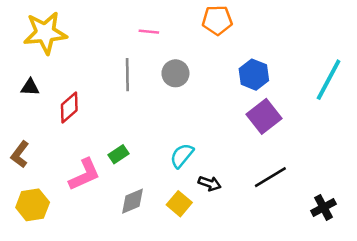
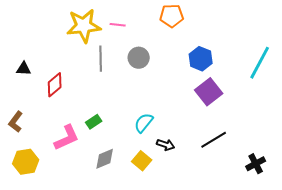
yellow star: (45, 33) -> (84, 26), moved

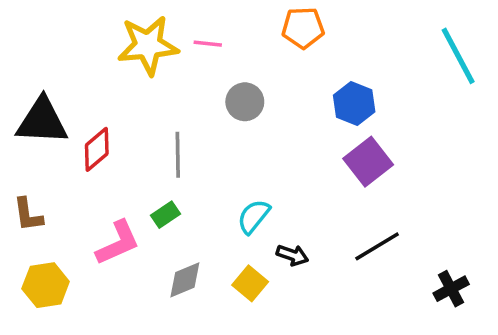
gray line: (101, 59) -> (178, 155), moved
cyan line: (260, 63) -> (458, 56), moved, turned -56
black triangle: (24, 69) -> (42, 121), size x2.0
brown L-shape: (16, 122) -> (28, 215), turned -45

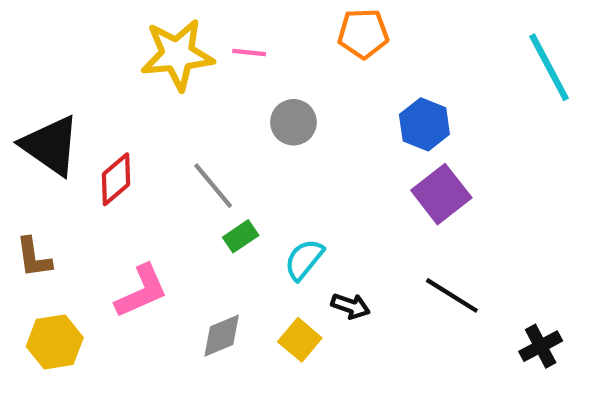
black triangle: (42, 121) -> (51, 145), turned 32
gray line: (178, 155) -> (213, 186), turned -39
green rectangle: (165, 215) -> (241, 236), moved
black line: (377, 246) -> (452, 295), turned 63

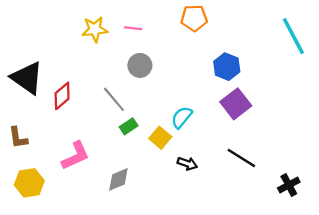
yellow star: (177, 55) -> (95, 29), size x0.7
gray circle: (293, 122) -> (140, 65), moved
cyan semicircle: (304, 260) -> (182, 117), moved
yellow square: (300, 340) -> (160, 138), moved

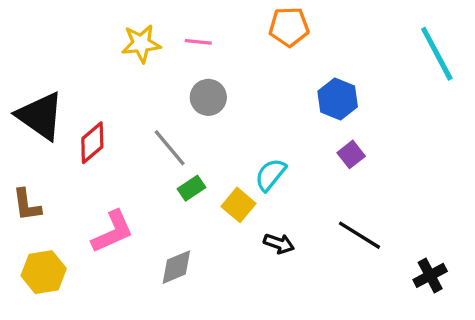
purple square: (236, 104) -> (351, 154), size x0.6

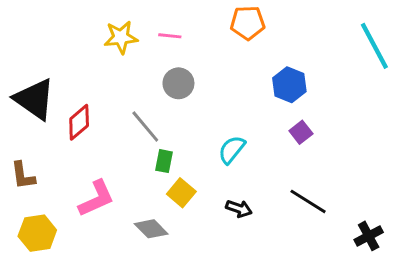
green rectangle: (191, 188) -> (164, 161), turned -45
yellow square: (239, 205) -> (181, 193), moved
gray diamond: (176, 267) -> (151, 229), turned 68

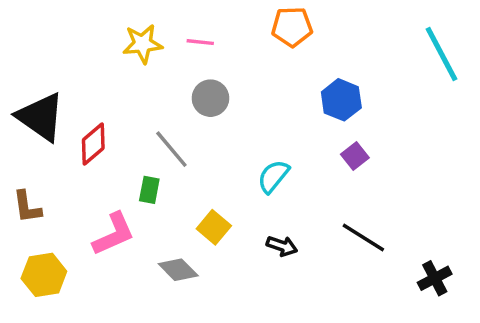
green rectangle: (164, 161) -> (149, 190), moved

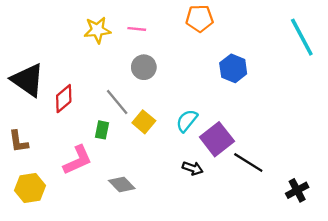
purple square: (355, 156) -> (217, 139), moved, size x1.8
yellow square: (214, 227) -> (144, 122), moved

